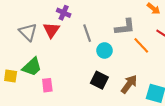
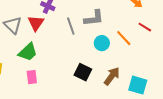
gray L-shape: (125, 27) -> (94, 18), moved
cyan circle: (104, 50) -> (102, 43), moved
green trapezoid: (32, 67) -> (28, 52), moved

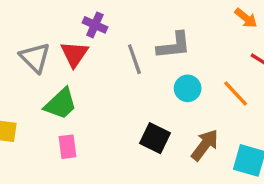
orange line: (124, 38) -> (236, 94), moved

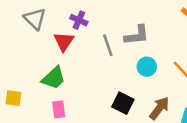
gray triangle: (35, 57) -> (35, 19), moved

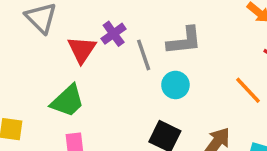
purple cross: (79, 20) -> (114, 34), moved, turned 30
cyan circle: (147, 67) -> (175, 85), moved

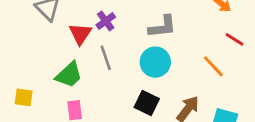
gray line: (144, 55) -> (106, 58), moved
cyan circle: (175, 85) -> (155, 62), size x1.4

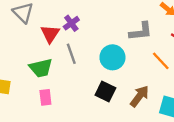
gray L-shape: (162, 27) -> (141, 31), moved
green trapezoid: (69, 75) -> (41, 68), turned 30

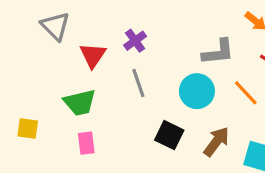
purple cross: (71, 23) -> (135, 41), moved
gray line: (71, 54) -> (138, 83), moved
cyan circle: (112, 57) -> (197, 91), moved

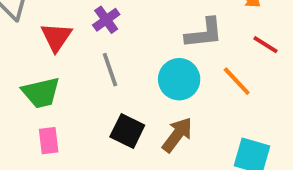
black square: (169, 135) -> (127, 131), moved
brown arrow: (216, 142) -> (177, 135), moved

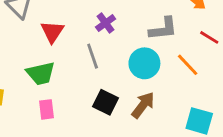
purple cross: (106, 20) -> (106, 23), moved

